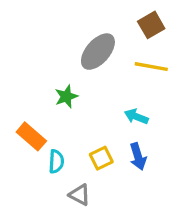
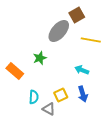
brown square: (151, 25) -> (77, 15), moved
orange rectangle: (31, 136) -> (15, 71), moved
gray triangle: (80, 195) -> (49, 109), moved

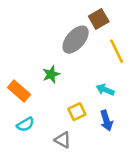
yellow line: (91, 40) -> (117, 51), turned 54
yellow square: (61, 95) -> (77, 112), moved
cyan semicircle: (34, 97) -> (25, 124), moved, turned 56

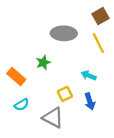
brown square: (99, 19) -> (101, 16), moved
gray ellipse: (76, 40) -> (64, 33), turned 50
gray triangle: (63, 140) -> (53, 118), size x1.5

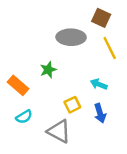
brown square: (101, 16) -> (101, 18), moved, turned -35

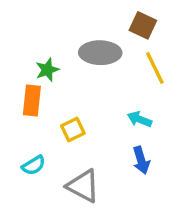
green star: (48, 70) -> (47, 70), moved
orange rectangle: (18, 85) -> (32, 100), moved, turned 55
yellow square: (72, 105) -> (73, 129), moved

